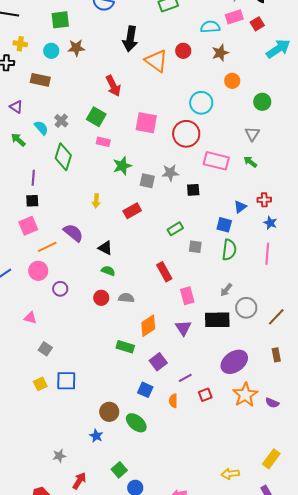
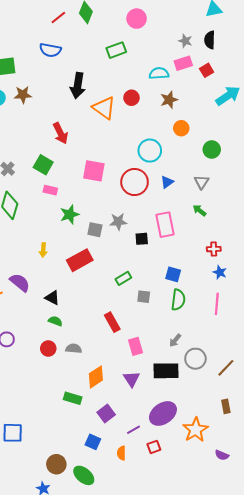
pink rectangle: (216, 161) -> (165, 225), moved, turned 65
blue triangle: (240, 207) -> (167, 182), moved
red rectangle: (132, 211) -> (80, 260), size x1.4
purple ellipse: (234, 362) -> (163, 413), moved
orange star: (245, 395) -> (195, 430), moved

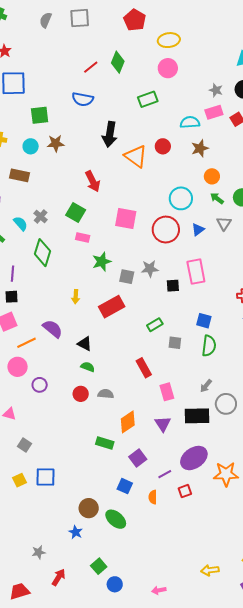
gray triangle: (202, 182) -> (224, 223), moved
green arrow: (200, 210) -> (217, 198), moved
orange star: (195, 430) -> (226, 474), turned 30

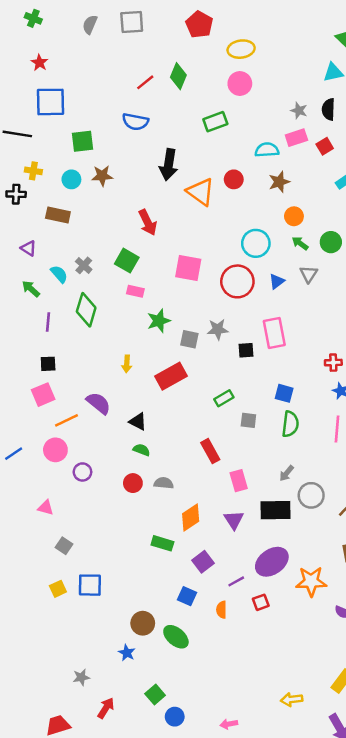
purple line: (12, 274) -> (48, 322), moved

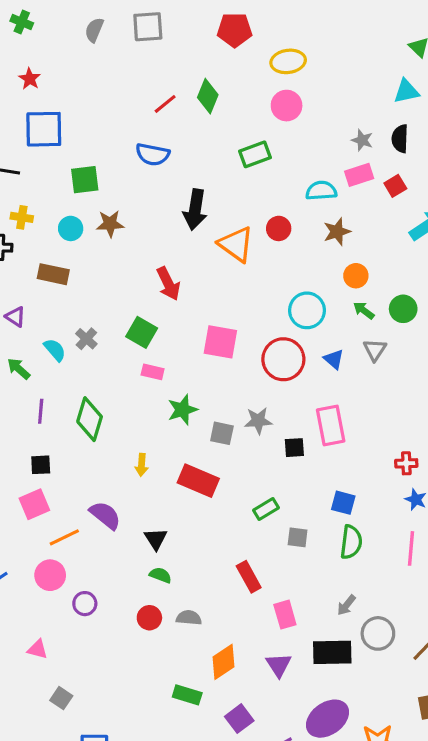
red pentagon: (199, 24) -> (235, 30), turned -30
blue triangle: (277, 281) -> (334, 359), turned -42
green diamond: (86, 310) -> (90, 419), moved
red rectangle: (171, 376) -> (198, 481), turned 52
black triangle: (138, 422) -> (156, 539), turned 30

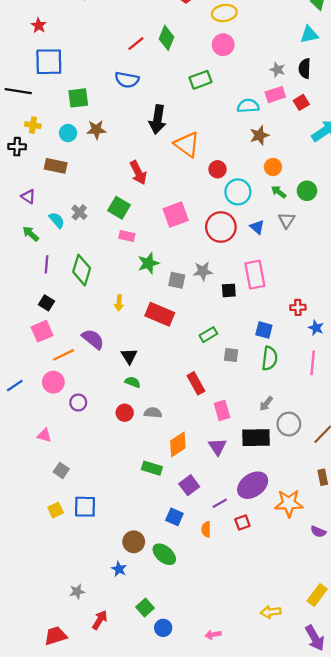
red circle: (279, 228) -> (217, 169), moved
pink square: (220, 342) -> (176, 215), turned -30
red cross: (406, 463) -> (298, 307), moved
black square: (41, 465) -> (47, 303), turned 35

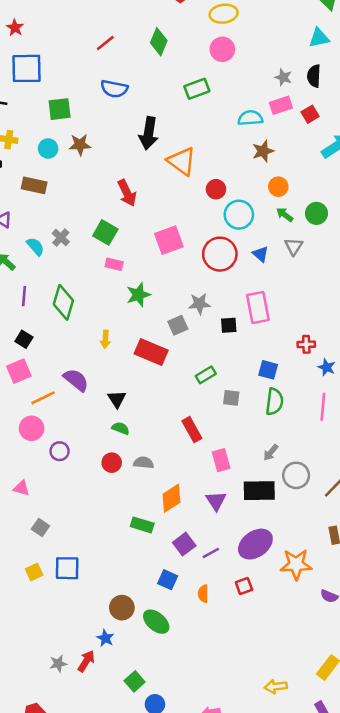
red line: (136, 44) -> (105, 43), moved
gray square: (177, 280) -> (178, 325), moved, turned -36
purple line: (220, 503) -> (211, 553), moved
red arrow: (100, 620) -> (86, 661), moved

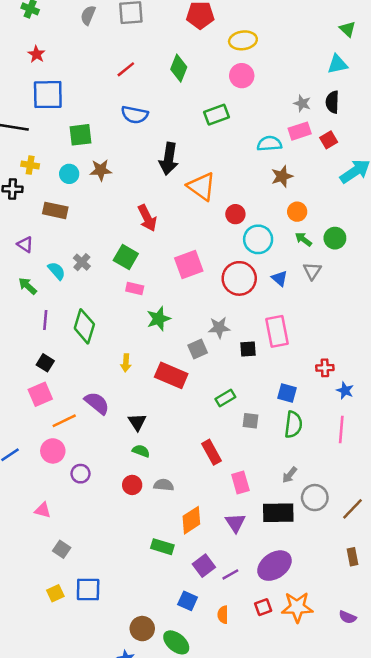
orange star: (296, 564) -> (297, 607), moved

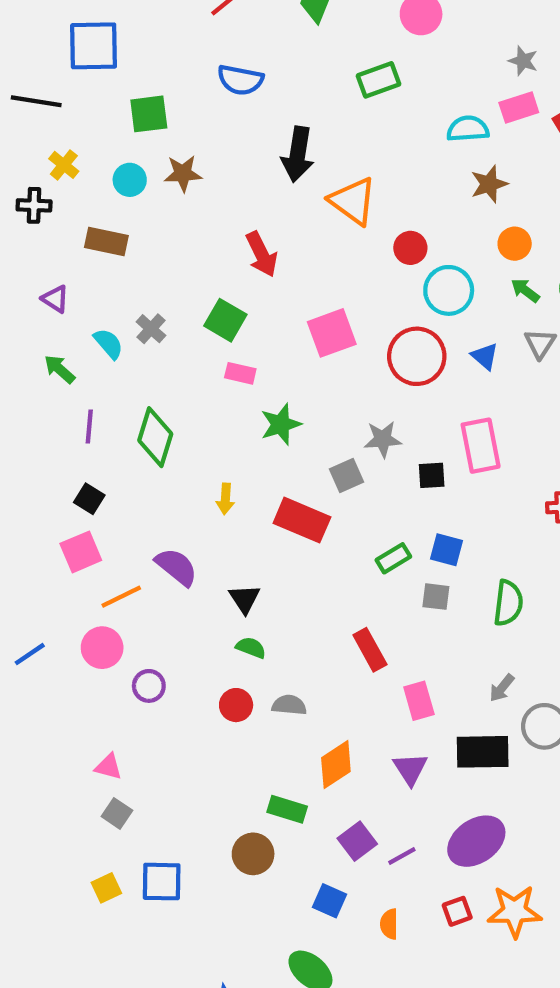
yellow cross: (30, 165) -> (64, 165), turned 30
blue square: (287, 393) -> (447, 550), moved
pink triangle: (43, 510) -> (108, 767), moved
brown circle: (142, 629) -> (253, 854), moved

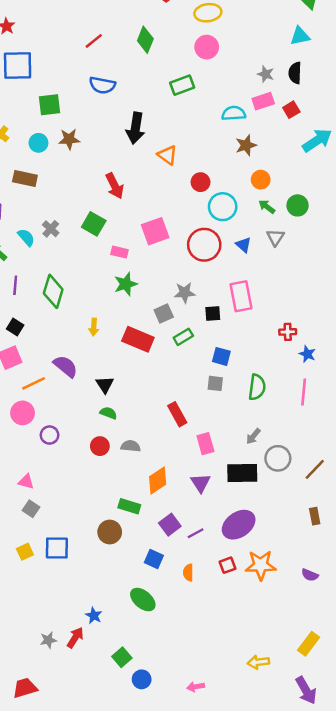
orange triangle: (353, 201) -> (167, 155), size x0.7
pink rectangle: (240, 373) -> (119, 252), moved
green rectangle: (393, 558) -> (183, 337), moved

